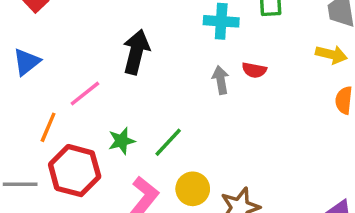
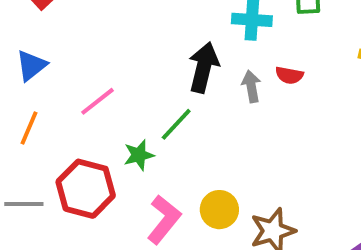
black arrow: (136, 52) -> (204, 67), moved
orange line: (48, 127) -> (29, 128), moved
green line: (168, 142) -> (176, 124), moved

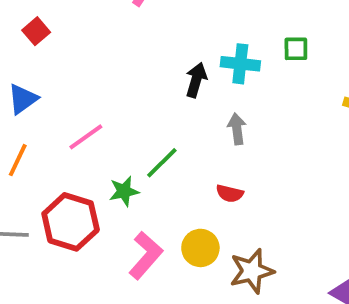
black arrow: (204, 67) -> (196, 80), moved, size x0.7
red semicircle: (289, 75) -> (230, 193), moved

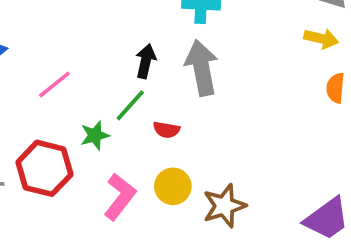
black arrow: (196, 80) -> (146, 61), moved
gray arrow: (237, 129) -> (202, 68), size x1.8
red semicircle: (230, 193) -> (166, 130), moved

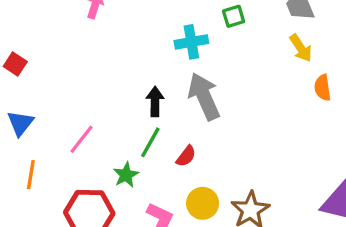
yellow arrow: (321, 38) -> (301, 48), turned 56
red semicircle: (166, 130) -> (186, 156), turned -50

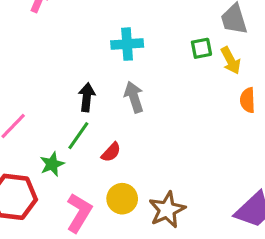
green square: (234, 16) -> (201, 48), moved
gray arrow: (204, 96) -> (134, 97), size x0.7

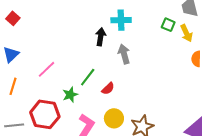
green square: (201, 48) -> (168, 25), turned 32
black arrow: (87, 97) -> (101, 37), moved

